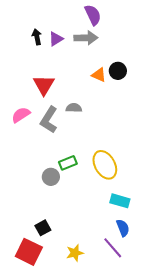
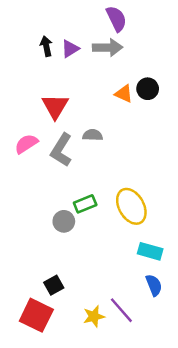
purple line: (113, 248) -> (121, 310), moved

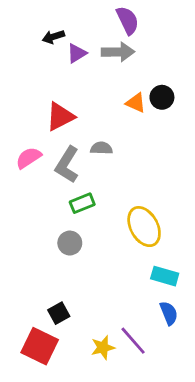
black arrow: (46, 46) -> (53, 37), moved, turned -96
red triangle: (55, 106) -> (60, 117), turned 32
green rectangle: (85, 204) -> (82, 203), moved

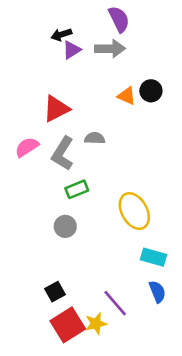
black arrow: (53, 37) -> (61, 35), moved
purple line: (133, 341) -> (115, 303), moved
red square: (40, 346) -> (68, 325), moved, turned 32

